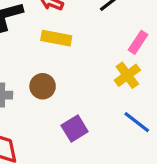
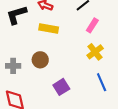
pink rectangle: (138, 42) -> (92, 25), moved
blue line: (137, 122) -> (102, 82), turned 30

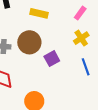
brown circle: (40, 60) -> (29, 42), size x1.5
purple square: (61, 87) -> (52, 59), moved

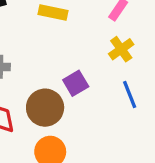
brown circle: (29, 42) -> (45, 108), moved

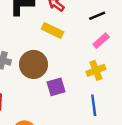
brown circle: (45, 108) -> (33, 64), moved

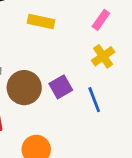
brown circle: (33, 64) -> (24, 88), moved
blue line: (94, 105) -> (94, 100), moved

